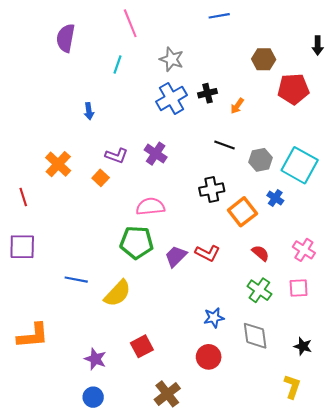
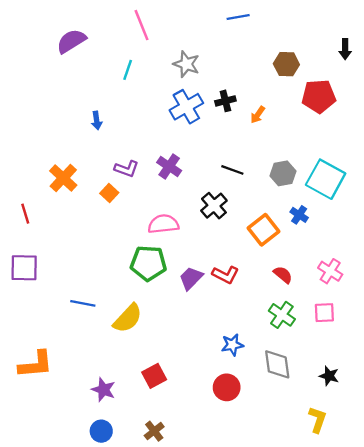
purple semicircle: (66, 38) -> (71, 41), turned 48
black line: (224, 145) -> (232, 170), moved
black cross: (212, 190) -> (214, 206), moved, turned -30
brown cross: (167, 394) -> (154, 431), moved, size x0.7

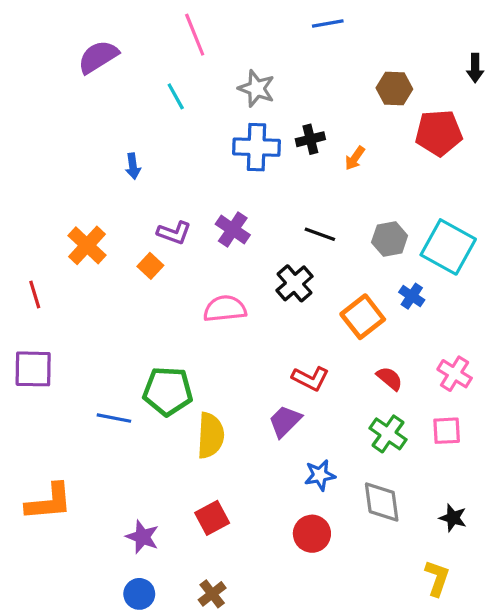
cyan line: (128, 70) -> (176, 96), turned -48
blue cross: (186, 107) -> (257, 147), turned 32
green pentagon: (148, 263) -> (168, 391), moved
purple trapezoid: (191, 278) -> (285, 421), moved
yellow semicircle: (128, 318) -> (211, 435), moved, turned -40

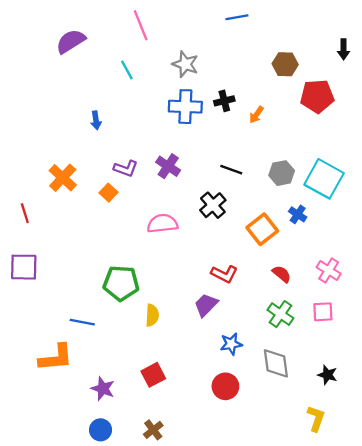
blue line: (114, 418) -> (82, 322), moved
yellow semicircle: (211, 435) -> (152, 315), size x0.7
orange L-shape: (49, 502) -> (56, 358), moved

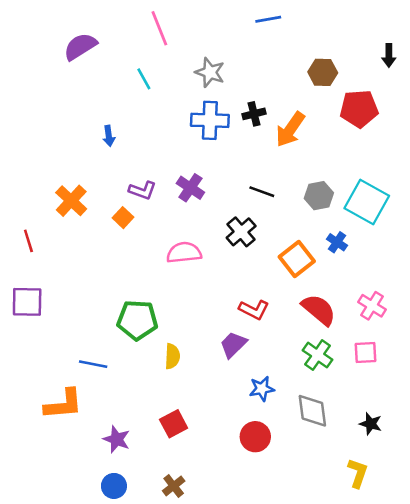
orange arrow: (256, 115) -> (290, 129), size x1.8
red semicircle: (282, 274) -> (319, 310), size x1.6

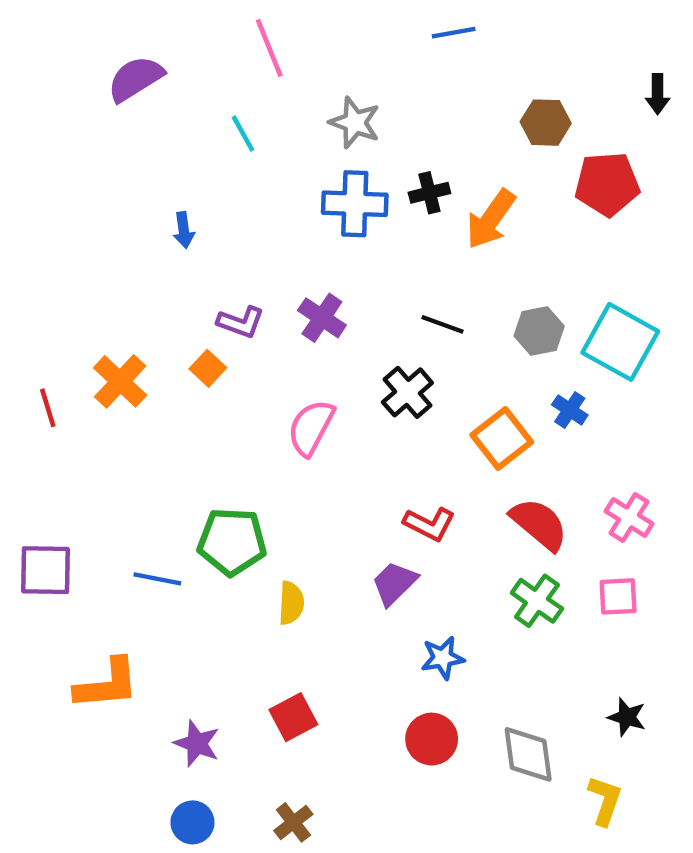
orange cross: (71, 201) -> (120, 381), moved
pink semicircle: (184, 253) -> (311, 428), turned -56
purple square: (27, 302) -> (45, 570), moved
blue line: (93, 364) -> (157, 579), moved
gray diamond: (312, 411) -> (528, 754), moved

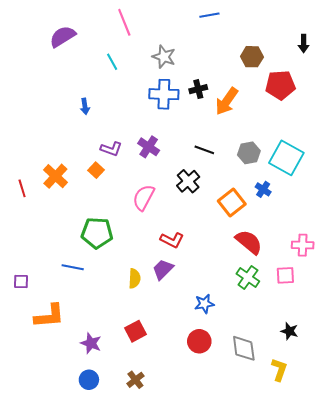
pink cross: (629, 517) -> (303, 245), moved, turned -30
red L-shape: (429, 524) -> (172, 240), moved
green pentagon: (232, 542) -> (97, 233), moved
purple square: (45, 570) -> (21, 282), moved, size x0.6
purple trapezoid: (394, 583) -> (163, 269), moved

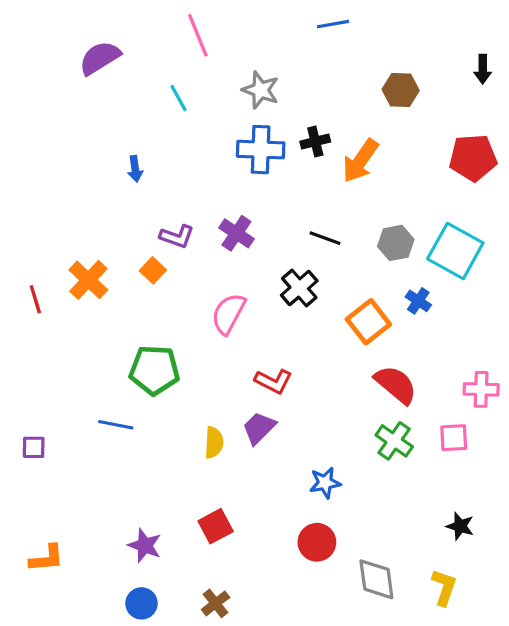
red pentagon: (280, 85) -> (473, 158), moved
orange L-shape: (49, 316) -> (47, 558), moved, size x0.7
gray diamond: (244, 348) -> (376, 579), moved

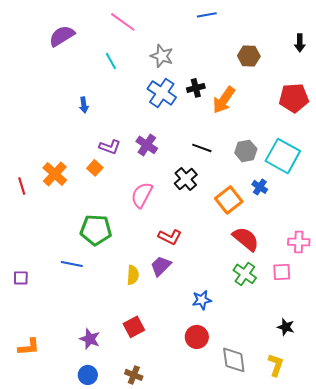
pink line: (198, 35) -> (123, 22), turned -32
blue cross: (261, 150) -> (162, 93), turned 32
brown cross: (216, 603) -> (134, 375), turned -30

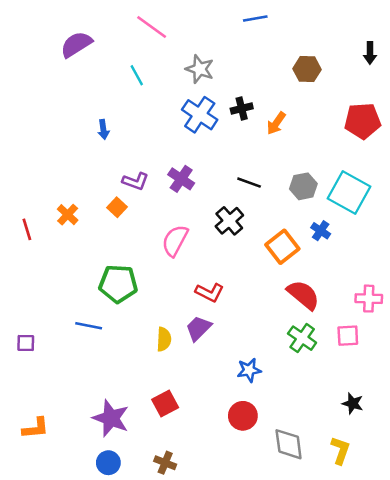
orange arrow: (224, 100) -> (276, 123), size x0.7
orange cross: (55, 174) -> (68, 215), size x0.7
purple star: (90, 339) -> (111, 418), size x1.4

